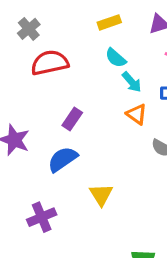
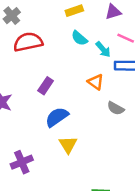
cyan arrow: (132, 82) -> (103, 49), moved
blue semicircle: (63, 159) -> (57, 117), moved

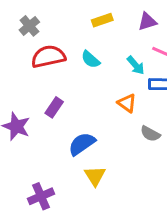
cyan semicircle: (79, 38) -> (91, 59), moved
purple rectangle: (46, 86) -> (54, 107), moved

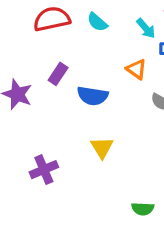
blue semicircle: (82, 144) -> (93, 96), moved, turned -136

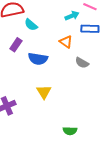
cyan semicircle: (97, 22) -> (31, 25), moved
cyan arrow: (146, 28) -> (72, 16), turned -72

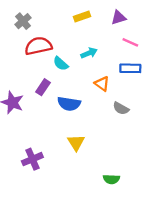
cyan arrow: (72, 16) -> (89, 53), moved
green semicircle: (70, 131) -> (111, 179), moved

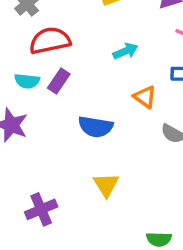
cyan semicircle: (61, 64) -> (27, 81), moved, turned -35
purple rectangle: (43, 87) -> (59, 81), moved

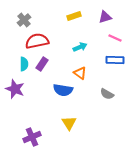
cyan semicircle: (27, 81) -> (24, 64), turned -96
orange triangle: (145, 97) -> (80, 73), moved

